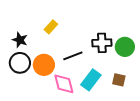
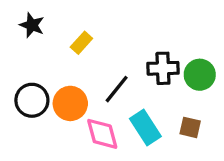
black star: (20, 40) -> (32, 25), moved
black line: (73, 56) -> (117, 89), turned -30
cyan rectangle: (91, 80) -> (145, 127), turned -70

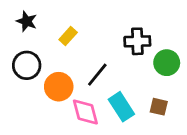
black cross: (163, 68) -> (137, 41), moved
black circle: (32, 100) -> (27, 65), moved

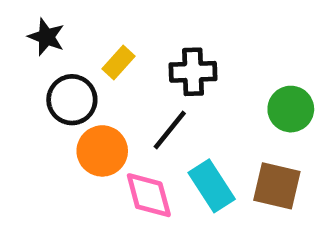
black cross: (137, 41) -> (193, 72), moved
black circle: (27, 65) -> (72, 100), moved
brown square: (159, 107) -> (277, 186), size x1.5

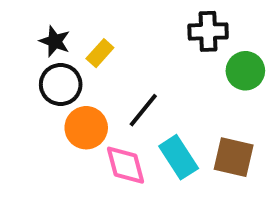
black star: (46, 37) -> (55, 41), moved
black cross: (193, 72) -> (208, 31), moved
green circle: (291, 109) -> (245, 71), moved

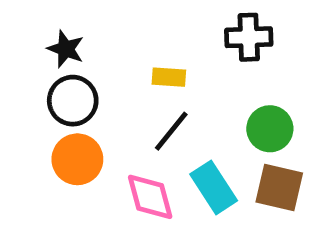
yellow rectangle: (100, 53) -> (169, 77), moved, turned 52
green circle: (245, 71) -> (270, 129), moved
orange circle: (86, 128) -> (77, 159), moved

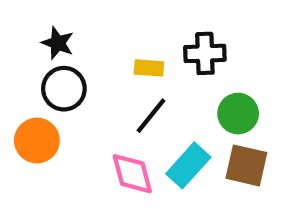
black cross: (249, 37) -> (205, 53), moved
orange circle: (77, 159) -> (37, 141), moved
cyan rectangle: (214, 187) -> (188, 165), turned 75

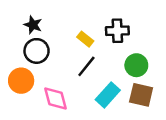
yellow rectangle: (149, 68) -> (85, 39), turned 35
pink diamond: (132, 174) -> (56, 98), moved

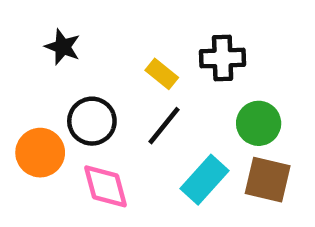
black circle: (37, 51) -> (92, 121), moved

